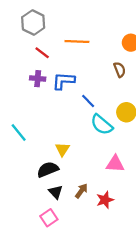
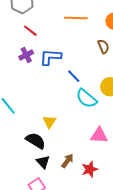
orange line: (77, 42) -> (76, 18), moved
purple cross: (38, 79) -> (26, 55), turned -32
black semicircle: (48, 170) -> (36, 141), turned 54

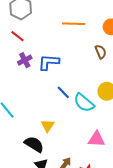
red line: (30, 31) -> (17, 36), moved
blue line: (74, 76) -> (63, 92), moved

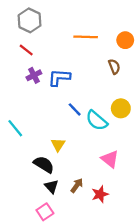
pink triangle: (96, 139) -> (110, 159), turned 36

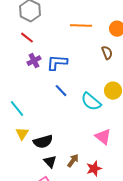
blue line: (75, 109) -> (61, 91), moved
yellow triangle: (58, 145) -> (22, 134), moved
black semicircle: (44, 164) -> (43, 142), turned 132

